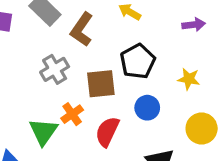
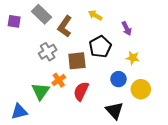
purple arrow: (194, 25) -> (127, 28), moved, turned 72
blue circle: (147, 108) -> (118, 79), moved

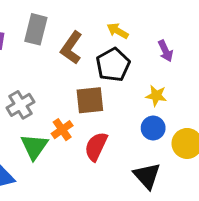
gray rectangle: (42, 14) -> (36, 29), turned 60
black pentagon: (100, 47) -> (113, 65), moved
gray cross: (48, 52) -> (20, 105), moved
yellow star: (133, 58) -> (156, 96), moved

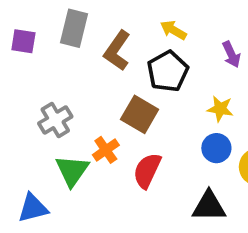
brown square: (90, 100) -> (140, 114), turned 36
black triangle: (147, 176) -> (209, 206), turned -48

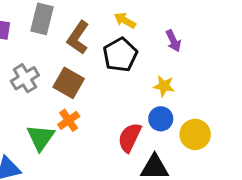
brown square: (140, 114) -> (69, 83), moved
gray cross: (55, 120) -> (25, 78), moved
red semicircle: (147, 171) -> (130, 138), moved

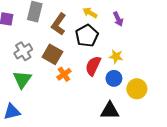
purple arrow: (173, 41) -> (118, 19), moved
orange cross: (69, 120) -> (64, 74), moved
green triangle: (41, 138) -> (22, 79), moved
red semicircle: (130, 138) -> (93, 66), moved

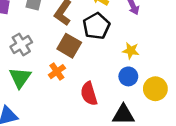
brown square: (52, 54) -> (69, 46), moved
red semicircle: (93, 66) -> (89, 94), moved, turned -42
orange cross: (64, 74) -> (57, 72), moved

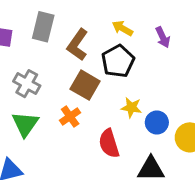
gray cross: (21, 44) -> (27, 84), turned -30
yellow star: (131, 51) -> (131, 108), moved

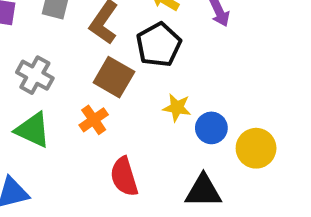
green triangle: (25, 124) -> (33, 130), turned -40
red semicircle: (109, 143) -> (124, 177), moved

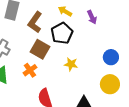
blue circle: (211, 128) -> (111, 57), moved

